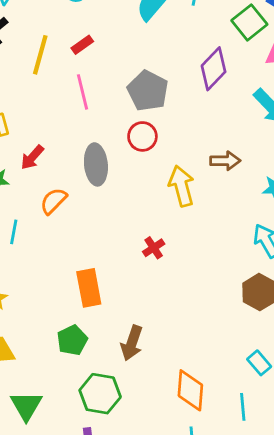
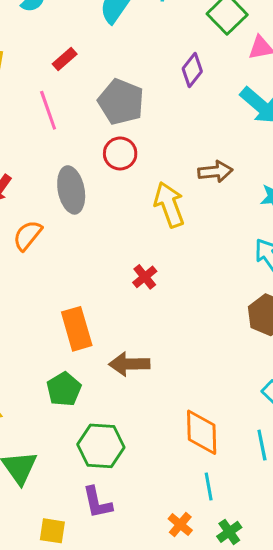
red rectangle: (82, 45) -> (65, 59), moved
purple diamond: (214, 69) -> (192, 70), size x0.7
brown arrow: (132, 343) -> (129, 364), moved, turned 76

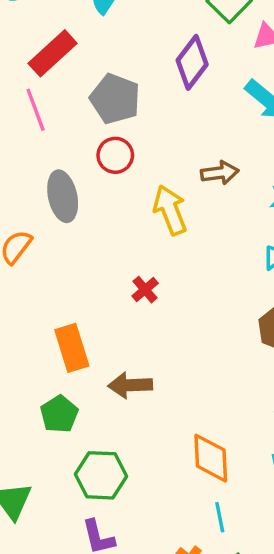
red rectangle: (65, 59) -> (53, 53), size x1.8
purple diamond: (192, 70) -> (192, 62), size x1.4

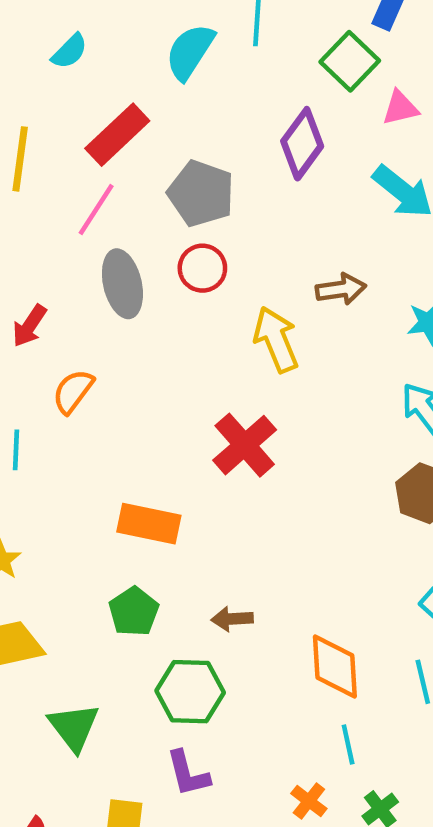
pink line: (36, 110) -> (96, 210), turned 54
gray ellipse: (63, 196) -> (122, 284), moved
red cross: (145, 290) -> (245, 445), size x1.8
orange rectangle: (72, 348) -> (149, 524), turned -60
brown arrow: (130, 385) -> (232, 619), moved, size x0.7

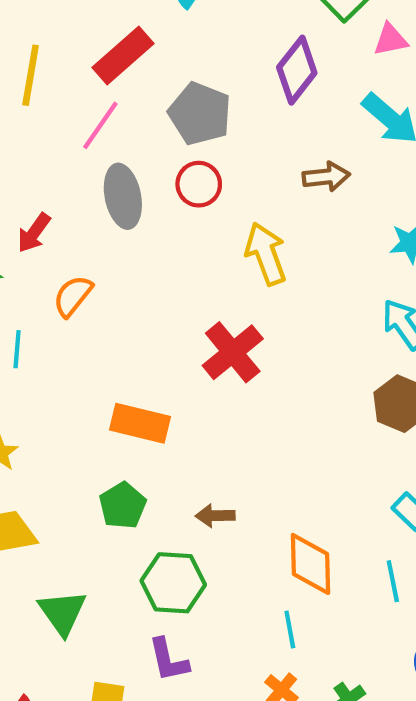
brown arrow: (341, 289) -> (326, 177), moved
cyan line: (348, 745) -> (290, 629), moved

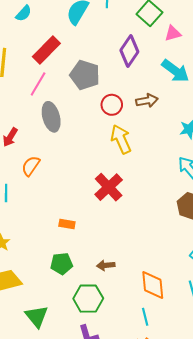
red circle: (199, 184) -> (112, 105), moved
orange rectangle: (140, 423) -> (67, 224), size x0.6
green pentagon: (123, 506) -> (62, 264), turned 30

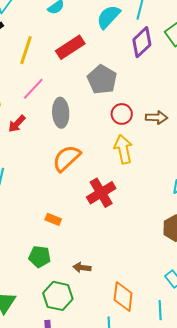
purple diamond: (129, 51) -> (142, 42), moved
pink line: (38, 84) -> (33, 89), moved
orange semicircle: (31, 166) -> (67, 158), moved, size x1.4

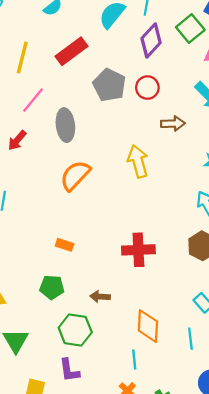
red circle: (122, 114) -> (147, 88), moved
red cross: (101, 193) -> (138, 250), moved, turned 32

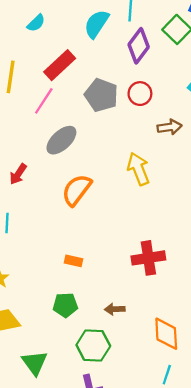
pink line: (33, 100) -> (44, 101), moved
gray ellipse: (65, 125) -> (61, 140), turned 60
red arrow: (17, 140) -> (18, 174), moved
cyan line: (134, 360) -> (167, 375), moved, turned 30

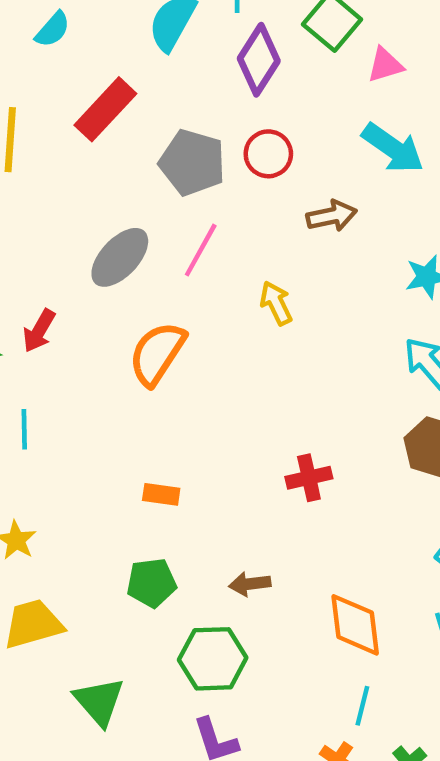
pink line: (44, 101) -> (201, 250), moved
yellow arrow: (138, 169) -> (276, 303), size x0.7
red cross: (148, 258) -> (309, 478), size x0.7

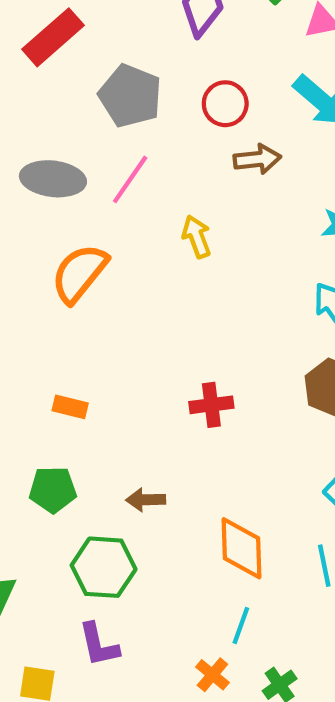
red circle: (268, 154) -> (225, 104), moved
gray ellipse: (120, 257) -> (53, 179), turned 48

